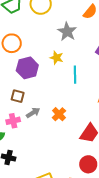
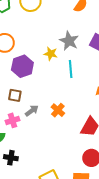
gray star: (67, 32) -> (69, 41), moved

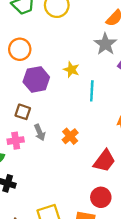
gray star: (69, 41) -> (105, 44), moved
gray arrow: (32, 111) -> (40, 132), turned 96

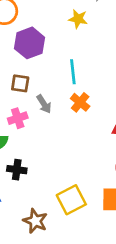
yellow star: (71, 70) -> (78, 19), moved
cyan line: (92, 91) -> (73, 72), moved

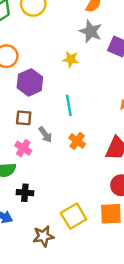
orange cross: (80, 102) -> (77, 141), moved
pink cross: (18, 118) -> (23, 148), turned -35
brown star: (35, 221) -> (43, 236), turned -30

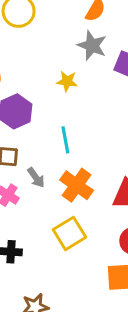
orange cross: (77, 141) -> (77, 185), size x1.5
yellow square: (74, 216) -> (70, 233), moved

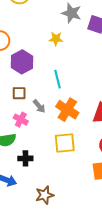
yellow square: (70, 233) -> (65, 143), turned 30

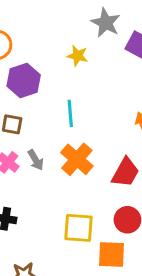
gray arrow: (39, 106) -> (36, 160), moved
yellow square: (65, 143) -> (78, 228), moved

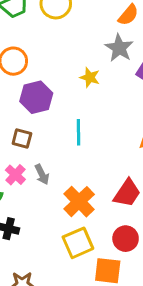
orange cross: (77, 159) -> (79, 202), moved
yellow square: (78, 228) -> (78, 243), turned -32

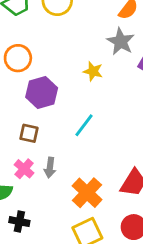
cyan line: (79, 132) -> (84, 125), turned 40
gray arrow: (42, 174) -> (50, 168), turned 36

